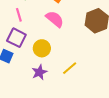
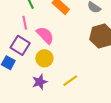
pink semicircle: (55, 19) -> (45, 35), moved

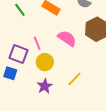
pink line: (25, 23) -> (37, 43), moved
pink semicircle: (45, 35) -> (67, 38), moved

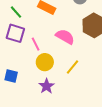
purple square: (19, 54) -> (15, 33), moved
yellow line: (74, 79) -> (73, 67), moved

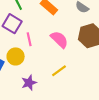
yellow circle: (45, 62) -> (16, 56), moved

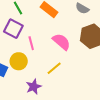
yellow line: (59, 71) -> (54, 68), moved

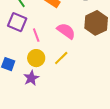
yellow circle: (19, 61) -> (36, 58), moved
purple star: (34, 87) -> (31, 78), moved

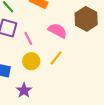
purple star: (31, 78) -> (24, 90), moved

